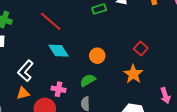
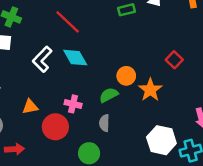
orange circle: (97, 56) -> (126, 76), moved
white L-shape: (26, 71) -> (42, 59), moved
orange star: (133, 74) -> (150, 90), moved

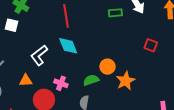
red line: (68, 22) -> (66, 16), turned 30
white L-shape: (42, 59) -> (39, 55), moved
red square: (174, 60) -> (151, 45), moved, turned -32

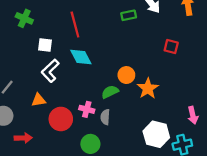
white square: (11, 25) -> (45, 45), moved
pink cross: (61, 83) -> (87, 109), moved

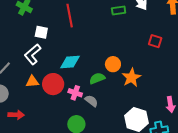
cyan diamond: (81, 57) -> (70, 62), moved, turned -70
white L-shape: (50, 71) -> (33, 54), moved
gray semicircle: (105, 117) -> (91, 101), turned 120
red circle: (61, 119) -> (53, 84), moved

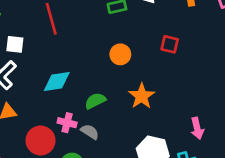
orange circle: (113, 64) -> (120, 54), moved
red circle: (53, 84) -> (41, 140), moved

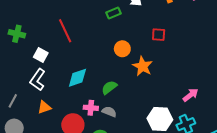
white square: (15, 44) -> (41, 55), turned 32
orange star: (142, 96) -> (143, 66), moved
pink arrow: (197, 128) -> (191, 95), turned -105

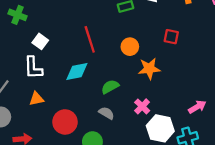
red line: (65, 31) -> (90, 39), moved
orange star: (143, 66) -> (149, 69), turned 30
white L-shape: (38, 80) -> (33, 68), turned -45
pink cross: (91, 108) -> (142, 106), moved, turned 32

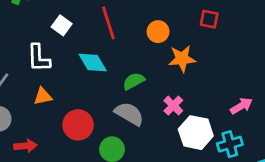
white square: (40, 41) -> (62, 25), moved
cyan diamond: (77, 72) -> (93, 63), turned 70
gray semicircle: (106, 113) -> (129, 114), size x1.5

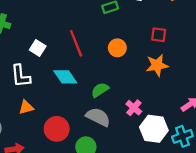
orange star: (182, 59) -> (157, 65), moved

